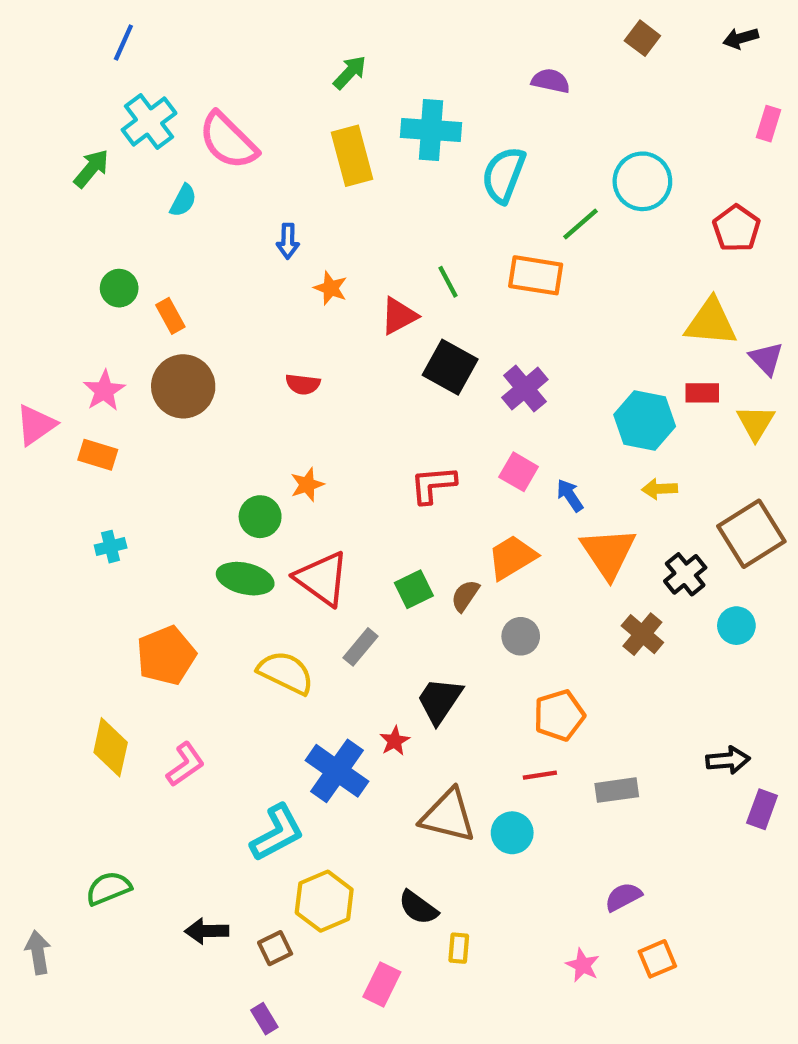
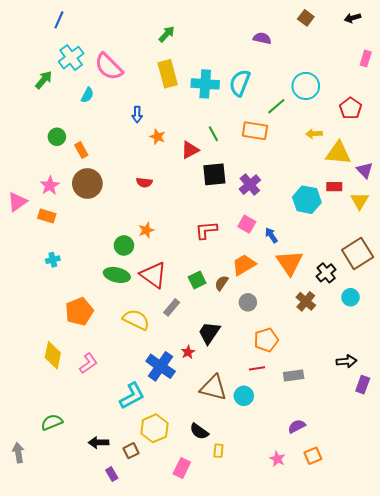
cyan cross: (431, 130) -> (205, 84), moved
black square: (450, 367) -> (214, 174), turned -35
yellow arrow: (660, 489) -> (314, 134), moved
purple rectangle: (264, 1019) -> (112, 474), moved

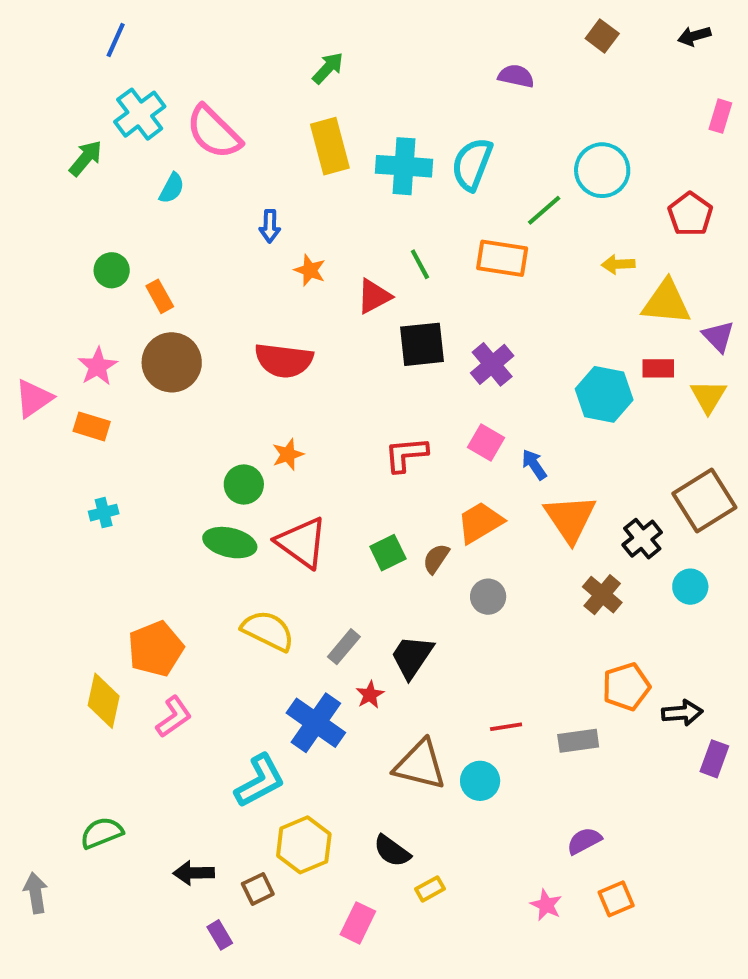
red semicircle: (144, 182) -> (284, 360), size x1.8
gray rectangle: (172, 307) -> (344, 647), moved
orange pentagon: (79, 311) -> (156, 649), moved
orange pentagon: (266, 340) -> (626, 687), moved
yellow rectangle: (218, 451) -> (430, 889), turned 56

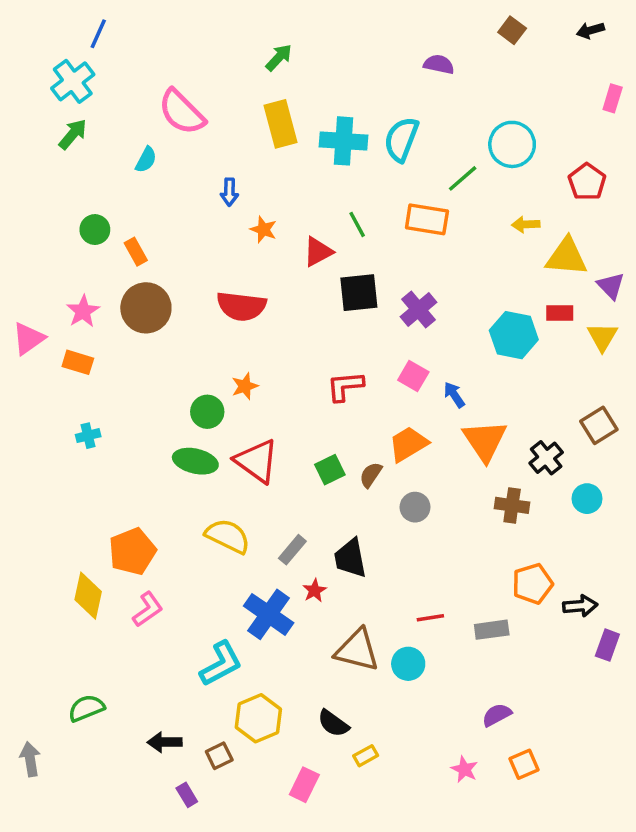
cyan cross: (140, 114) -> (73, 81), moved
brown square: (704, 501) -> (599, 425), size x0.7
brown cross: (602, 595) -> (512, 505), turned -32
black trapezoid: (412, 657) -> (350, 558), turned -45

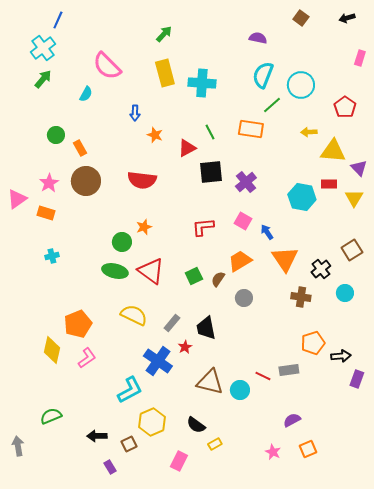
cyan semicircle: (401, 139) -> (263, 75), moved
red line: (430, 618) -> (263, 376), moved, turned 35

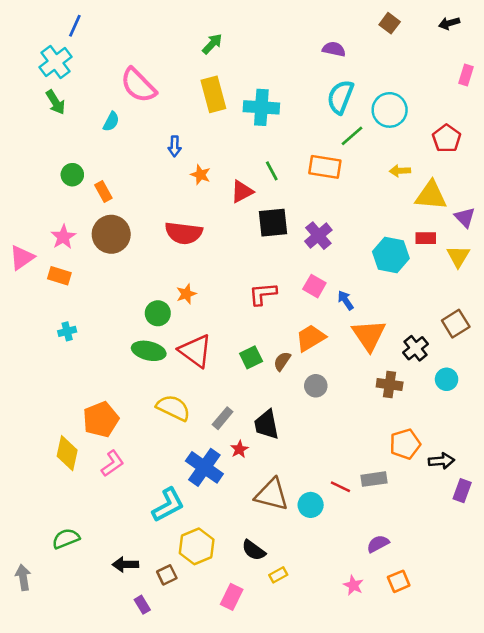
green arrow: (43, 79) -> (55, 102), turned 108

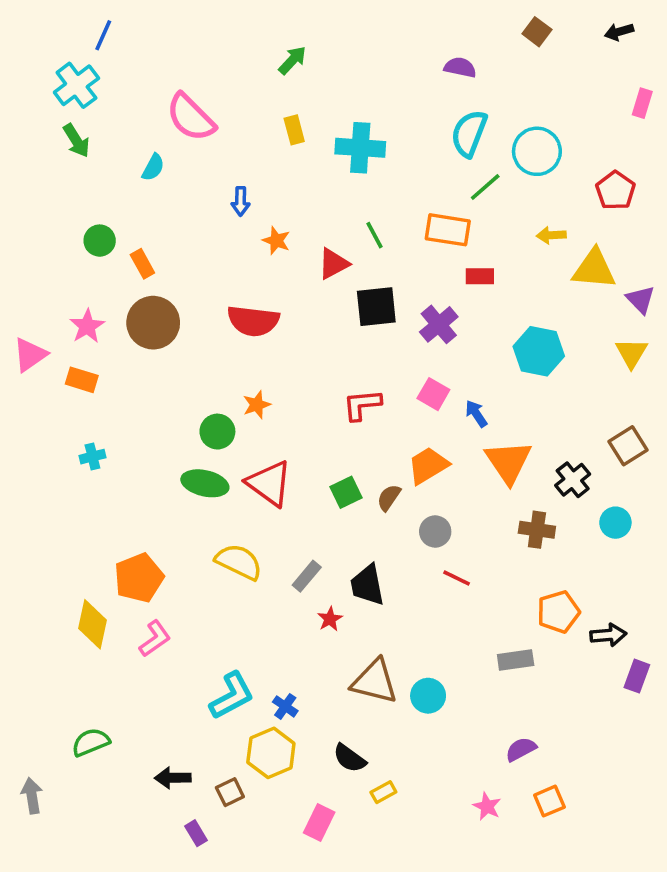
yellow rectangle: (213, 94) -> (294, 130), size x0.6
red rectangle: (426, 238) -> (480, 276), moved
blue cross: (204, 467) -> (285, 706), moved, size x0.5
red line: (340, 487) -> (457, 578), moved

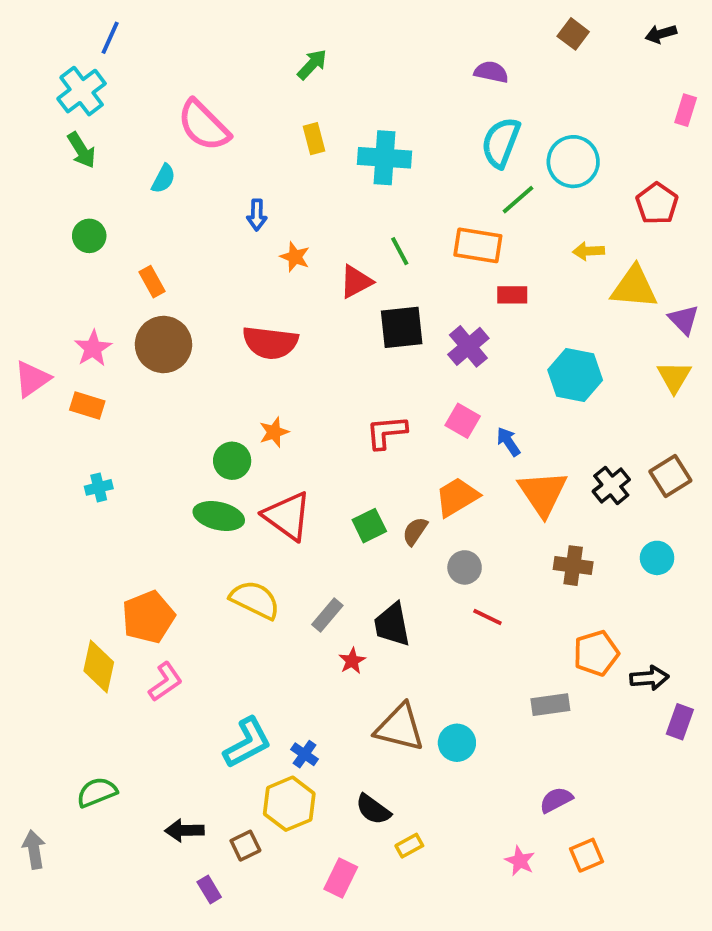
green circle: (100, 241) -> (89, 236), moved
black cross: (573, 480) -> (611, 486), moved

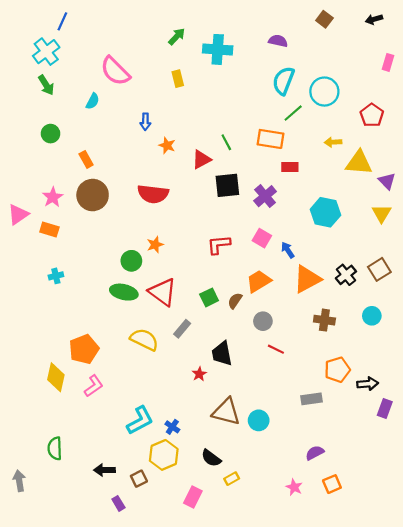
cyan cross: (385, 158) -> (218, 49), moved
orange triangle: (543, 493) -> (307, 279), turned 36
gray rectangle: (327, 615) -> (182, 329), moved
green semicircle: (97, 792) -> (55, 448), turned -70

